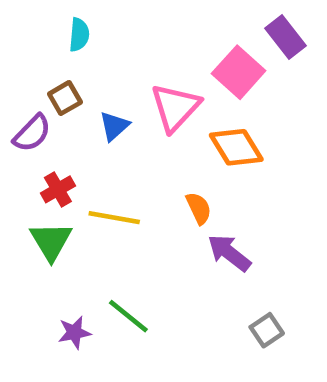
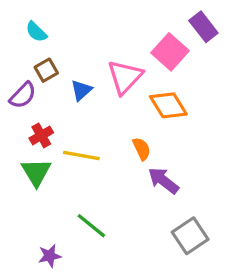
cyan semicircle: (79, 35) -> (36, 32), moved, turned 130
gray square: (267, 330) -> (190, 236), size x1.5
purple star: (74, 333) -> (50, 256), moved

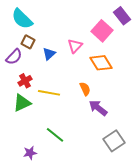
cyan semicircle: (36, 32) -> (22, 19), size x1.6
brown square: (46, 70) -> (28, 42), turned -32
pink triangle: (125, 77) -> (75, 46), size x0.7
green triangle: (36, 172) -> (22, 103), turned 36

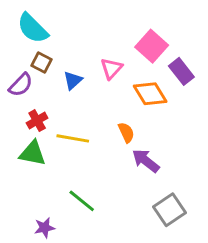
purple rectangle: (122, 16) -> (181, 71), moved
green triangle: (22, 103) -> (33, 153), turned 36

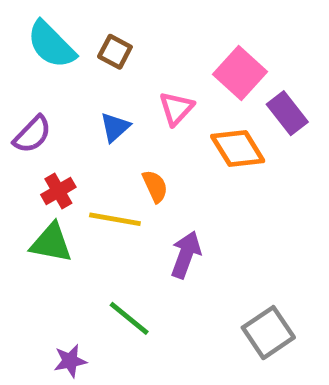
brown square: (42, 63) -> (115, 52), moved
orange semicircle: (126, 132) -> (155, 186), moved
purple arrow: (146, 161) -> (186, 255), moved, turned 72

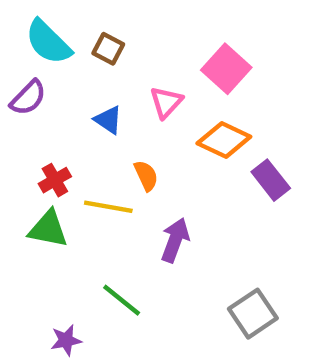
purple rectangle: (287, 113) -> (271, 180), moved
blue triangle: (115, 127) -> (108, 120), turned -44
purple semicircle: (32, 134) -> (28, 98), moved
orange diamond: (238, 148) -> (224, 140), turned -33

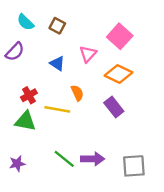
cyan semicircle: (48, 42) -> (25, 22), size x0.7
purple rectangle: (271, 180) -> (114, 107), moved
purple arrow: (175, 240) -> (93, 159), moved, turned 70
gray square: (253, 314) -> (134, 166), turned 30
purple star: (66, 340) -> (17, 164), moved

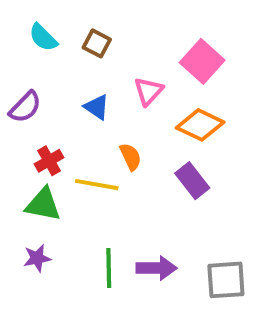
purple semicircle: (15, 52) -> (25, 107), moved
green line: (64, 159) -> (109, 268), turned 50
purple star: (17, 164) -> (37, 258), moved

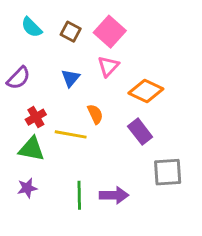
pink square: (202, 61) -> (110, 32), moved
blue triangle: (97, 107) -> (71, 78), turned 36
gray square: (226, 280) -> (168, 172), moved

